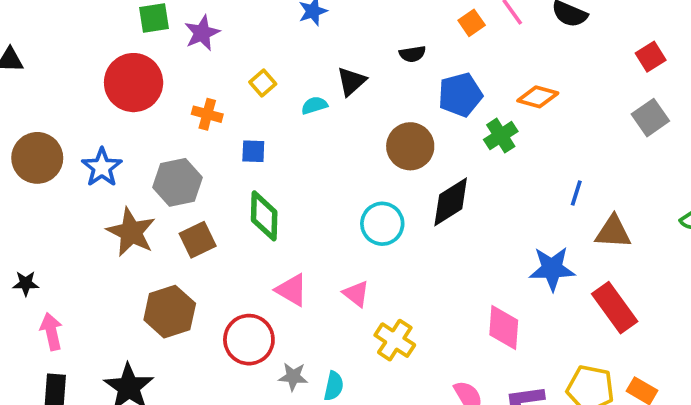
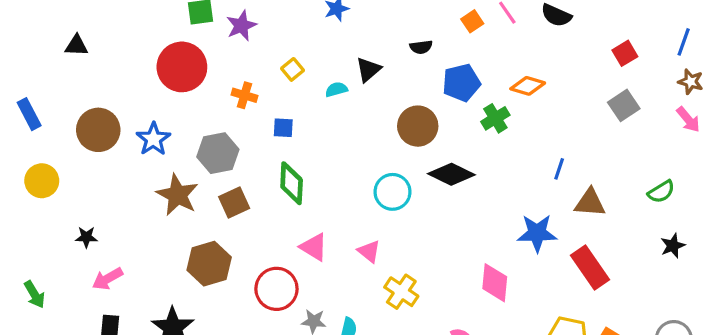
black diamond: (451, 202) -> (451, 174), turned 57
pink arrow: (51, 332) -> (108, 279), turned -108

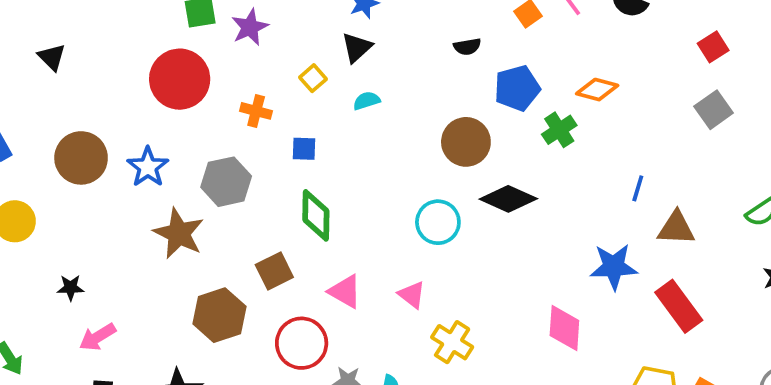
black triangle: (76, 46) -> (52, 57), turned 45
black triangle: (368, 70) -> (357, 47), moved
brown square: (234, 203) -> (274, 271), moved

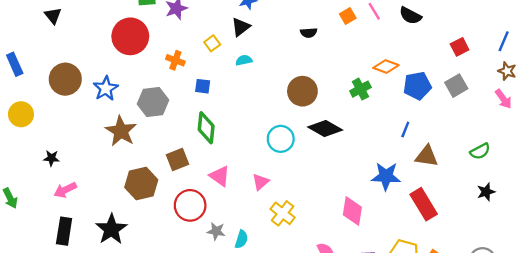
blue pentagon: (517, 88) -> (417, 86), moved
pink triangle: (412, 295) -> (260, 182), turned 36

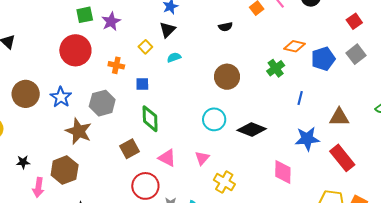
black diamond: (325, 129) -> (252, 130), moved
blue line: (405, 130) -> (300, 98), moved
brown hexagon: (141, 184) -> (65, 170), moved
pink arrow: (65, 190) -> (38, 187), turned -48

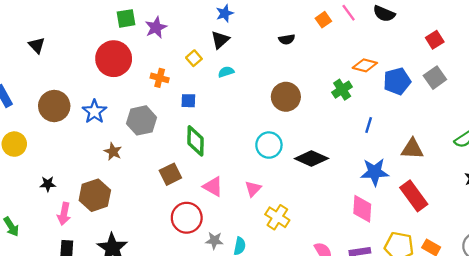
brown star: (79, 131) -> (113, 152), size x0.6
pink diamond: (283, 172) -> (362, 209), moved

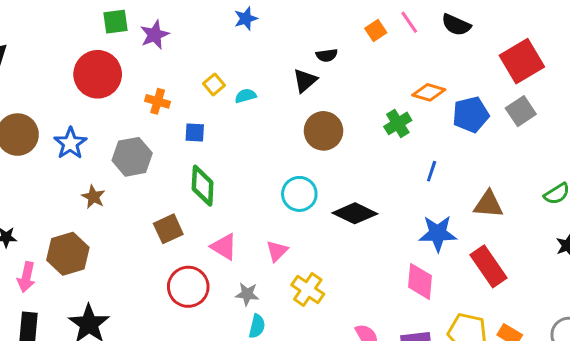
black triangle: (220, 40) -> (305, 80), moved
red square: (435, 40) -> (522, 61), size x1.8
yellow square: (194, 58) -> (214, 84), moved
gray star: (214, 241) -> (247, 294), moved

